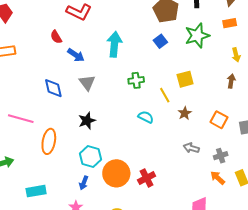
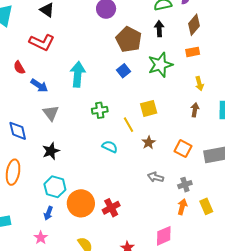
blue diamond: (53, 88) -> (18, 131), moved
orange arrow: (218, 178) -> (182, 207), turned 63

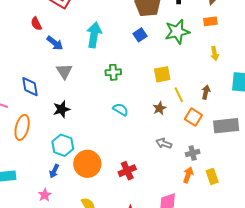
brown arrow: (195, 110) -> (206, 92), moved
yellow line: (129, 125) -> (179, 95), moved
red cross: (111, 208) -> (127, 171), moved

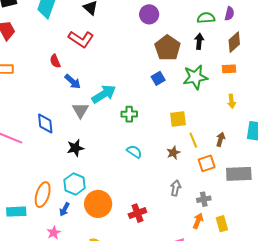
cyan arrow: (94, 35) -> (104, 94), moved, turned 45
orange square: (193, 117) -> (207, 163), turned 36
orange ellipse: (22, 127) -> (43, 195), moved
gray arrow: (164, 143) -> (176, 188), turned 77

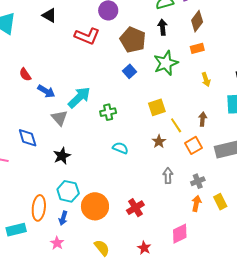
red L-shape: (81, 39) -> (87, 36), moved

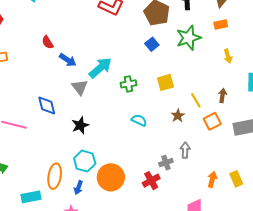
yellow square: (157, 107) -> (165, 82), moved
gray cross: (198, 181) -> (166, 163), moved

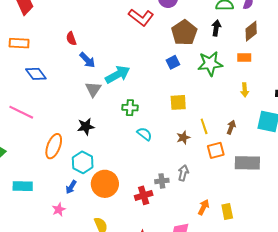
green cross: (129, 84) -> (130, 108), moved
blue diamond: (47, 106) -> (36, 74), moved, turned -35
orange ellipse: (55, 176) -> (54, 146), moved

